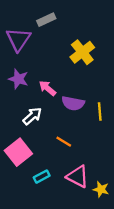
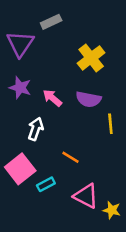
purple semicircle: (73, 103) -> (88, 99), moved
white arrow: (32, 116) -> (36, 129), turned -30
cyan rectangle: (42, 177) -> (46, 184), moved

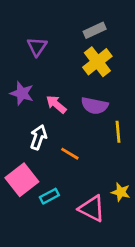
gray rectangle: (51, 22) -> (95, 30), moved
purple triangle: (20, 44) -> (37, 47), moved, size x0.7
orange line: (70, 157) -> (70, 154), moved
yellow star: (112, 210) -> (121, 192), moved

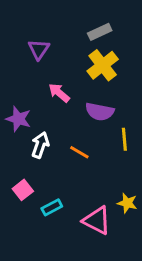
purple star: (22, 93) -> (18, 119), moved
pink arrow: (56, 104) -> (59, 93), moved
orange line: (70, 154) -> (79, 152), moved
pink square: (22, 180) -> (23, 190), size x0.6

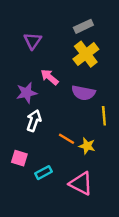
purple star: (18, 119) -> (27, 93), moved, turned -30
orange line: (79, 152) -> (66, 139), moved
pink square: (23, 190) -> (19, 158), turned -35
yellow star: (127, 203) -> (87, 146), moved

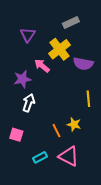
yellow cross: (86, 54) -> (60, 49), moved
purple semicircle: (83, 93) -> (83, 64), moved
orange line: (66, 139) -> (56, 131), moved, turned 32
cyan rectangle: (44, 173) -> (40, 157), moved

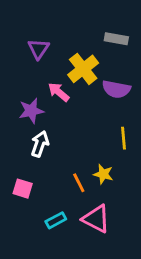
gray rectangle: (71, 22) -> (116, 39), moved, turned 35

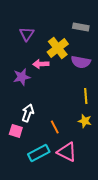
pink arrow: (59, 92) -> (41, 64), turned -42
white arrow: (40, 144) -> (28, 113), moved
yellow star: (103, 174) -> (85, 121), moved
cyan rectangle: (56, 220) -> (39, 153), size x1.5

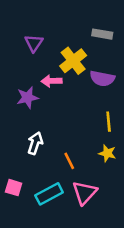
pink square: (16, 131) -> (14, 188), moved
pink triangle: (67, 152) -> (85, 193), turned 45

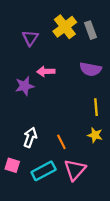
gray rectangle: (102, 34) -> (90, 30), turned 60
yellow cross: (73, 61) -> (65, 27), moved
white arrow: (35, 143) -> (30, 137), moved

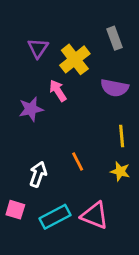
yellow cross: (65, 27) -> (75, 59), moved
pink arrow: (46, 71) -> (58, 91), turned 60
orange line: (61, 142) -> (78, 162), moved
pink triangle: (75, 170) -> (95, 215), turned -50

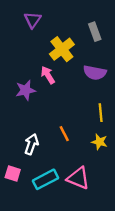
purple triangle: (38, 48) -> (33, 20), moved

